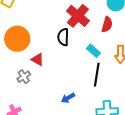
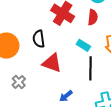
black semicircle: (63, 37) -> (39, 39), moved
red triangle: (38, 59) -> (52, 63), moved, size x1.5

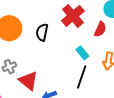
red triangle: (52, 63) -> (28, 81), moved

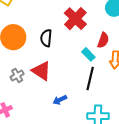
red semicircle: (100, 29) -> (103, 40), moved
red triangle: (28, 81) -> (41, 71), moved

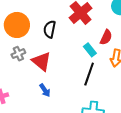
gray cross: (17, 75) -> (18, 54), moved
blue arrow: (60, 100) -> (45, 90), moved, turned -104

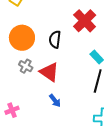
gray cross: (18, 54) -> (26, 66), turned -32

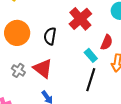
gray cross: (26, 66) -> (18, 70), moved

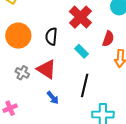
cyan rectangle: (91, 55) -> (82, 51), moved
black line: (91, 80) -> (85, 85), moved

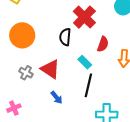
black semicircle: (51, 36) -> (65, 37), moved
red semicircle: (108, 39) -> (103, 44), moved
cyan rectangle: (82, 51) -> (85, 62), moved

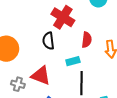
cyan rectangle: (85, 62) -> (73, 61), turned -48

